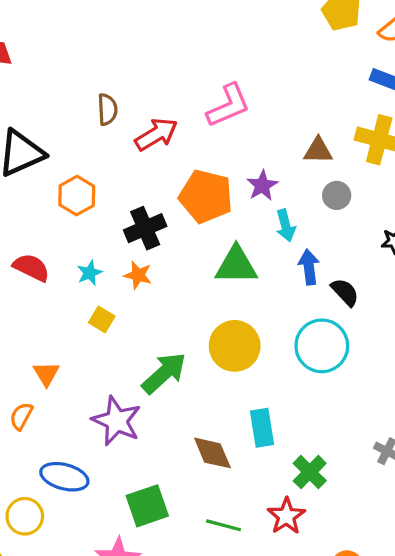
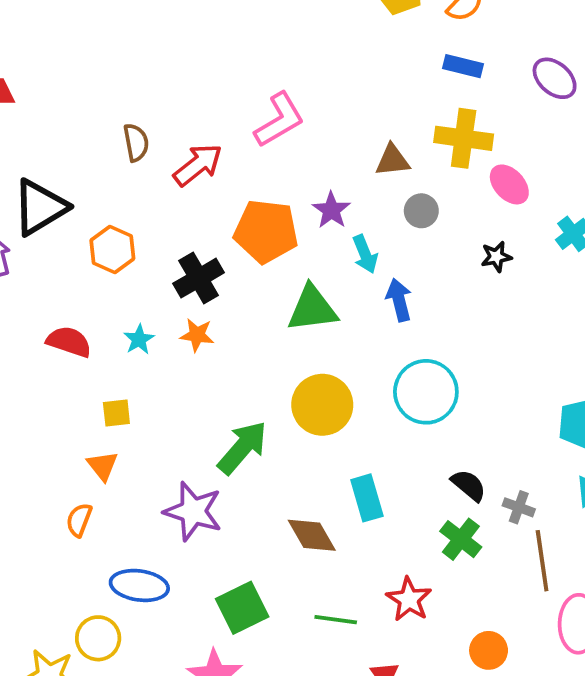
black semicircle: (345, 292) -> (469, 485), moved
yellow square: (102, 319) -> (116, 413), moved, turned -30
green cross: (310, 472) -> (461, 539), moved

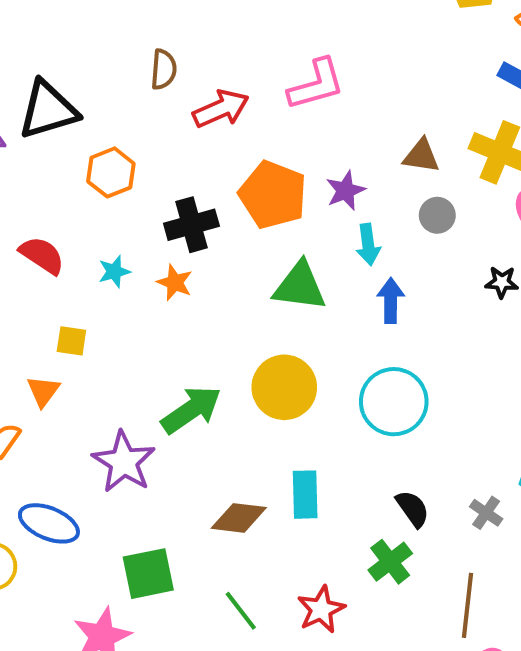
gray cross: (519, 507) -> (486, 513), moved
brown diamond: (312, 535) -> (239, 518), turned -68
green line: (336, 620) -> (241, 611), turned 30

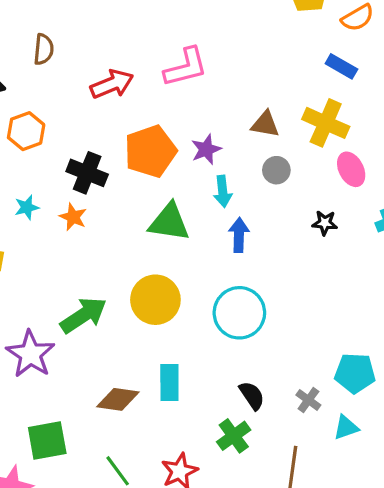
brown semicircle: (164, 69) -> (44, 49), moved
orange pentagon: (273, 195) -> (150, 151), turned 30
black cross: (191, 225) -> (87, 173), turned 36

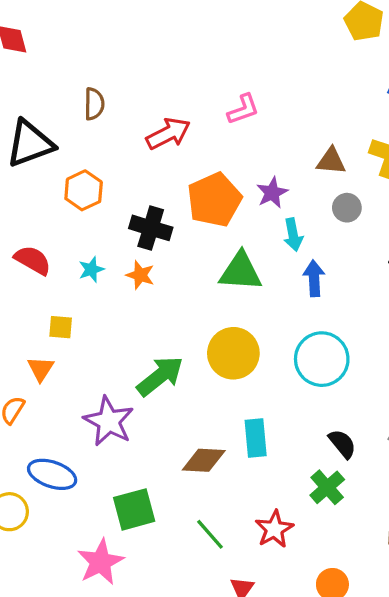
pink L-shape: (186, 67) -> (243, 109), size x0.7

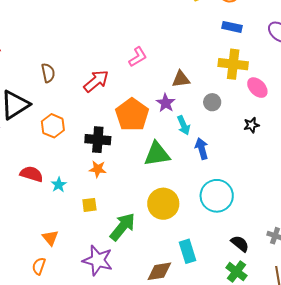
brown triangle: (331, 161) -> (181, 79), moved
cyan star: (91, 269) -> (59, 185), moved
yellow square: (61, 327) -> (89, 205), moved

